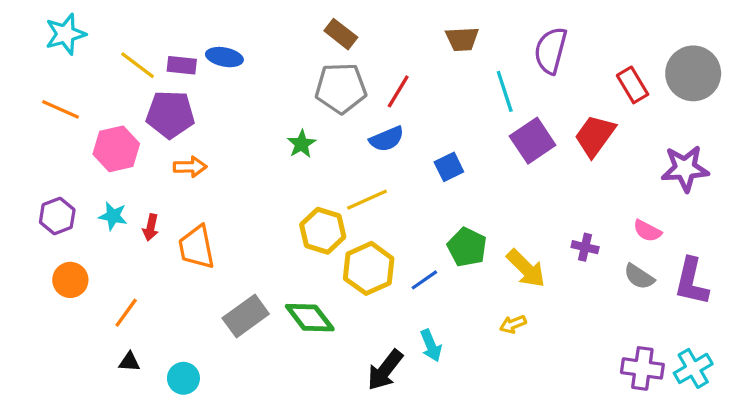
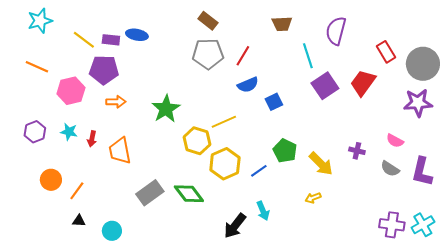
gray circle: (693, 73) -> (423, 64), moved
blue semicircle: (387, 139) -> (248, 85), moved
green star: (301, 144) -> (166, 109), moved, size x1.6
orange circle: (70, 280) -> (51, 180), moved

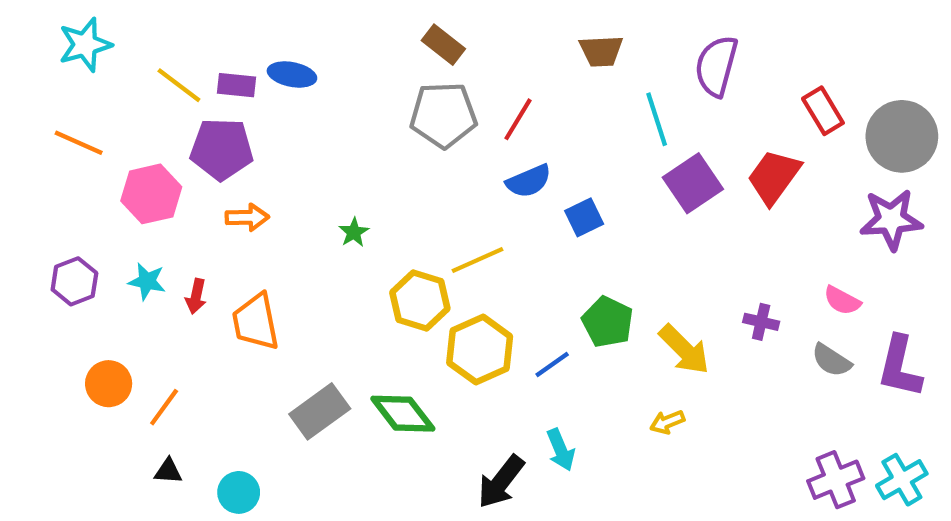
green star: (166, 109) -> (354, 232), size x0.5
purple cross: (392, 225) -> (836, 480), turned -30

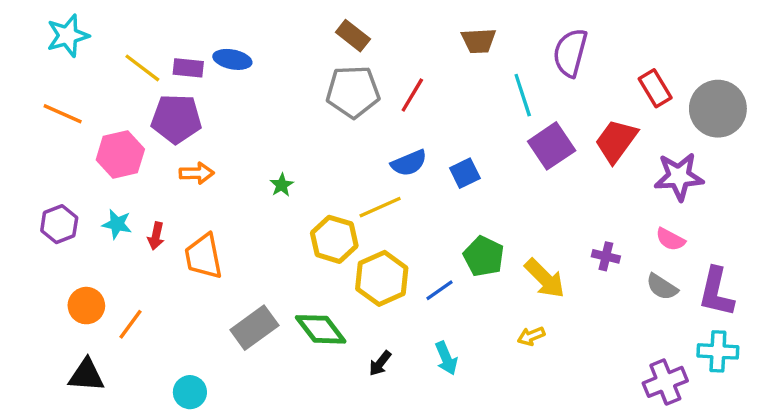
blue semicircle: (529, 181) -> (409, 163), moved
purple star: (891, 219) -> (679, 177), moved
black triangle: (168, 471) -> (86, 375), moved, size x1.6
cyan cross: (902, 480) -> (718, 351), moved, turned 33
black arrow: (501, 482) -> (380, 363), moved, size x0.6

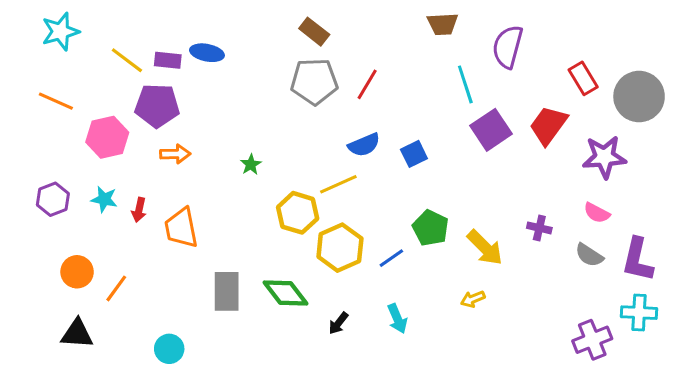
brown trapezoid: (479, 41) -> (443, 24), moved
gray rectangle: (254, 328) -> (227, 291), turned -54

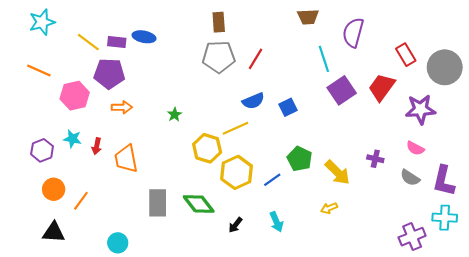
brown rectangle: (314, 32) -> (219, 22), turned 48
purple hexagon: (53, 199) -> (42, 150), moved

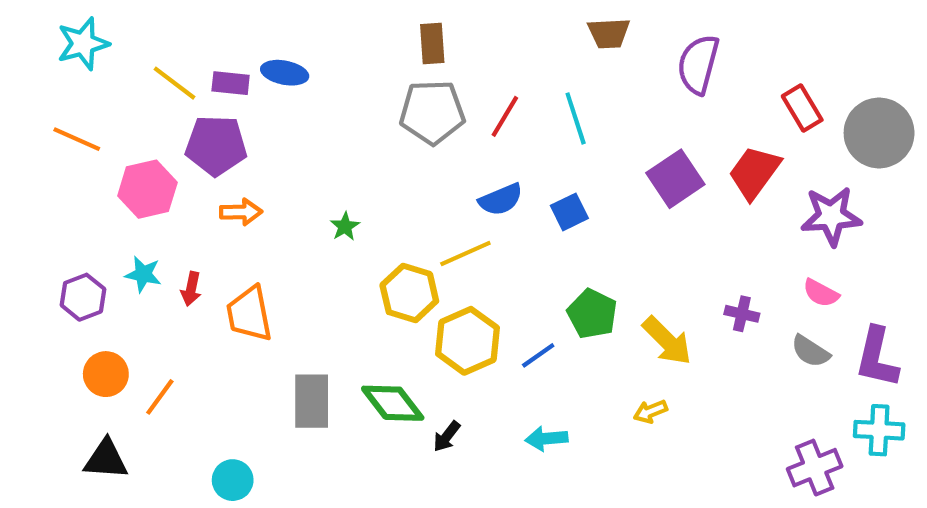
cyan line: (324, 59) -> (576, 118), moved
cyan arrow: (276, 222) -> (546, 439), turned 108
black arrow: (235, 225) -> (447, 436), moved

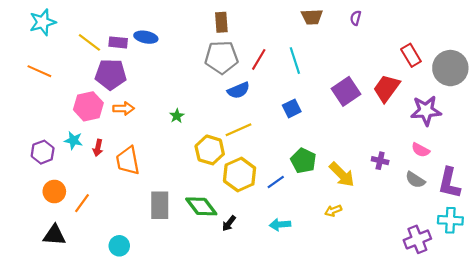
purple semicircle: (698, 64) -> (356, 18), moved, size x0.5
pink hexagon: (147, 189) -> (88, 106), moved
blue semicircle: (501, 199) -> (238, 90), moved

